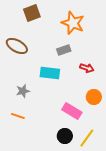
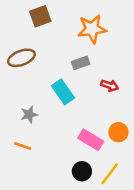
orange star: (73, 23) -> (92, 29), turned -30
brown ellipse: (17, 46) -> (21, 58), turned -50
cyan rectangle: (50, 73) -> (63, 92), turned 48
orange circle: (94, 97) -> (118, 132), moved

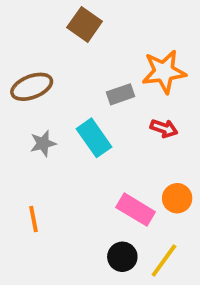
brown square: (40, 16) -> (85, 24), moved, turned -35
orange star: (92, 29) -> (164, 72), moved
gray star: (29, 115) -> (43, 143), moved
orange line: (23, 146) -> (34, 219), turned 60

